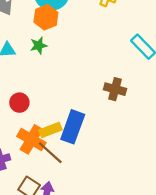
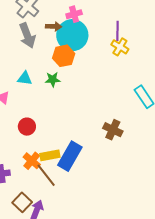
orange cross: (31, 139) -> (32, 161), size x0.7

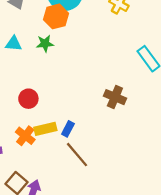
red circle: (27, 127) -> (28, 99), moved
blue rectangle: (70, 156) -> (68, 129), size x0.5
brown line: (46, 175) -> (77, 155), moved

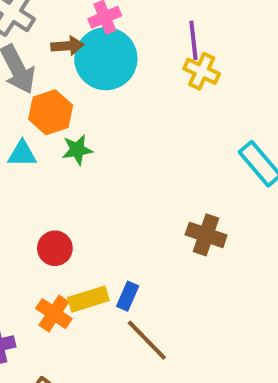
orange hexagon: (56, 16) -> (51, 112), moved

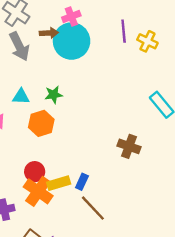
yellow cross: (202, 71) -> (147, 41), moved
orange hexagon: (51, 112) -> (41, 123), moved
red circle: (55, 248) -> (35, 172), moved
orange cross: (54, 314) -> (38, 191), size x1.4

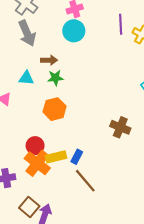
brown arrow: (49, 33) -> (49, 60), moved
cyan circle: (72, 41) -> (74, 31), size x0.7
orange hexagon: (41, 123) -> (55, 109), moved

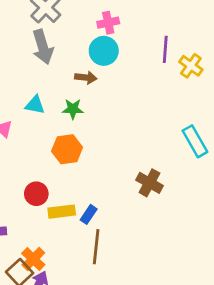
brown arrow: (49, 60) -> (86, 78), moved
orange cross: (37, 163) -> (33, 259), moved, size x0.7
brown line: (85, 181) -> (96, 247), turned 40

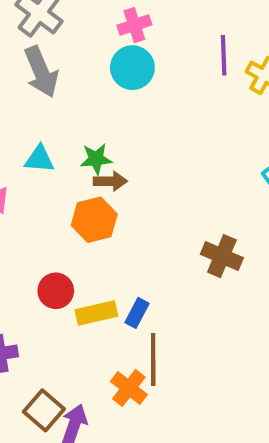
brown arrow: (86, 78) -> (110, 181), moved
orange cross: (33, 259) -> (129, 388), moved

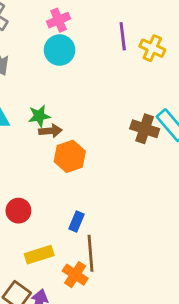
orange hexagon: (94, 220) -> (70, 156), moved
brown cross: (222, 256) -> (145, 129), moved
yellow rectangle: (96, 313) -> (39, 255), moved

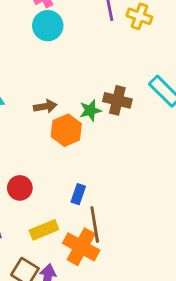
green star: (39, 116) -> (90, 110), moved
brown cross: (145, 129) -> (117, 100), moved
orange cross: (75, 275) -> (81, 247), size x1.4

